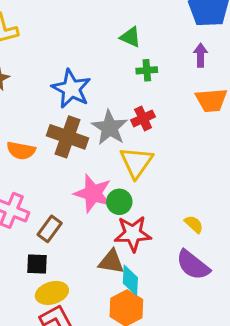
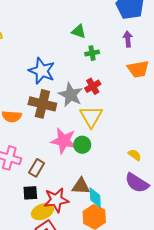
red star: (133, 234) -> (56, 200), moved

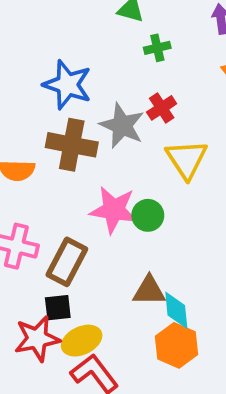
yellow triangle: (91, 117) -> (187, 159), moved
brown rectangle: (37, 168) -> (67, 262), size x1.4
red star: (56, 200) -> (37, 339), moved

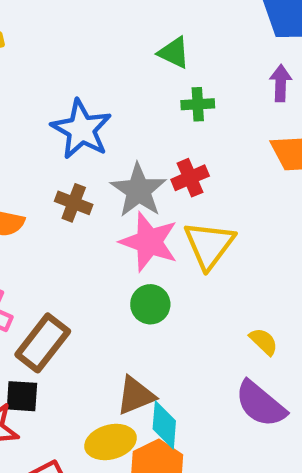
brown cross: (72, 145) -> (74, 203), size x0.6
pink star: (114, 210) -> (149, 242), moved
brown triangle: (149, 291) -> (136, 396), turned -33
yellow ellipse: (82, 341) -> (111, 442), moved

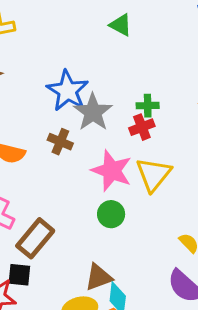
green triangle: (174, 53) -> (121, 25), moved
green cross: (198, 104) -> (148, 106), moved
gray star: (139, 190) -> (93, 112), moved

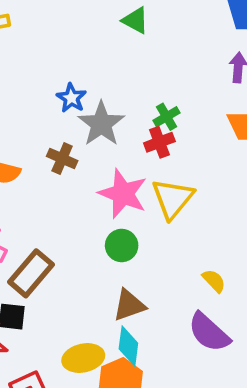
blue star: (68, 91) -> (71, 98), size x0.6
green cross: (148, 106) -> (167, 117), turned -30
brown triangle: (99, 277) -> (129, 305), moved

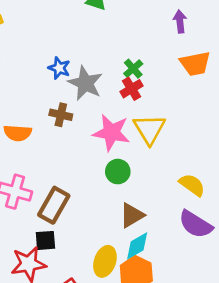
yellow semicircle: (214, 281) -> (192, 185), size x1.4
cyan diamond: (128, 346) -> (137, 246), turned 64
yellow ellipse: (83, 358) -> (105, 261), turned -48

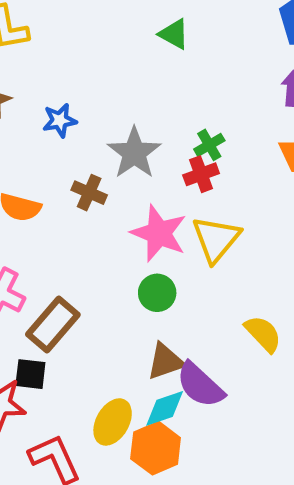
blue star: (59, 68) -> (60, 120), moved, turned 30
purple semicircle: (196, 224) -> (200, 385), moved

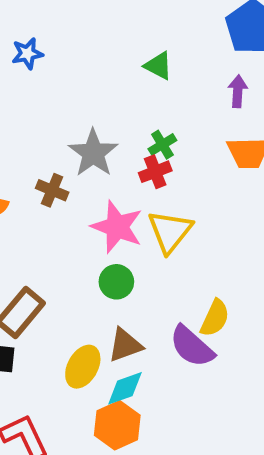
green triangle: (174, 34) -> (158, 66), moved
blue star: (60, 120) -> (27, 53), moved
yellow semicircle: (263, 334) -> (215, 318), turned 69
purple semicircle: (200, 385) -> (192, 346), moved
yellow ellipse: (113, 422) -> (83, 367), moved

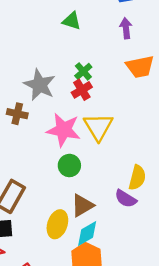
purple semicircle: (192, 346) -> (126, 199), size x0.7

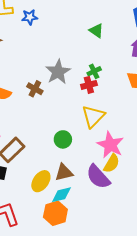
pink star: (64, 130) -> (110, 145), moved
purple semicircle: (126, 199) -> (98, 177), size x1.5

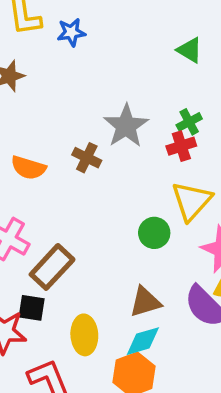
green circle: (63, 139) -> (154, 233), moved
yellow ellipse: (41, 181) -> (84, 335), moved, turned -35

